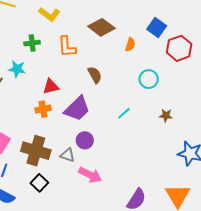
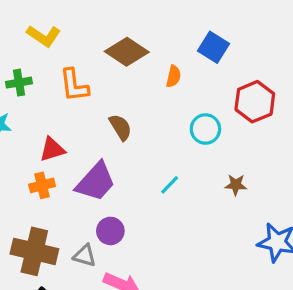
red hexagon: (179, 48) -> (255, 102), moved

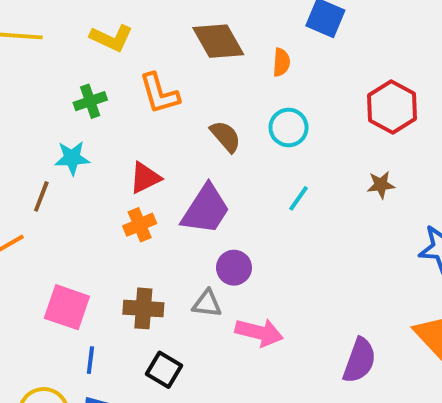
brown diamond: (127, 52) -> (218, 41), turned 36
red hexagon: (255, 102) -> (392, 107), moved
cyan circle: (205, 129) -> (289, 128), moved
brown cross: (34, 251) -> (143, 308), size x0.7

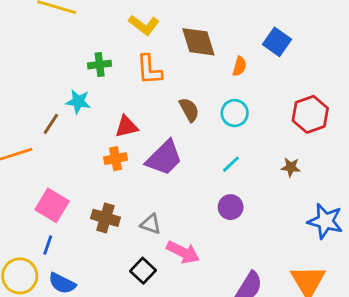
yellow L-shape: (111, 38) -> (144, 25), moved
purple circle: (234, 268) -> (231, 207), moved
blue line: (90, 360) -> (48, 245), moved
black square: (164, 370) -> (143, 271), moved

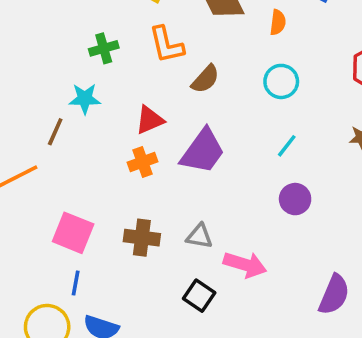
brown semicircle: (189, 110) -> (205, 79), moved, turned 80

